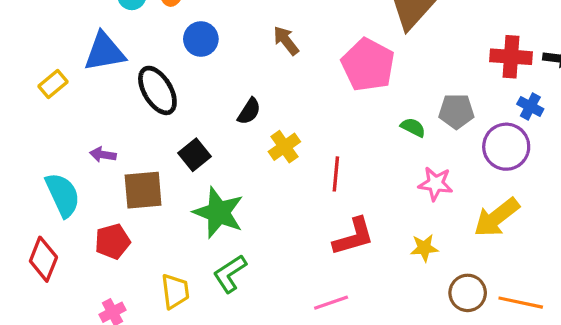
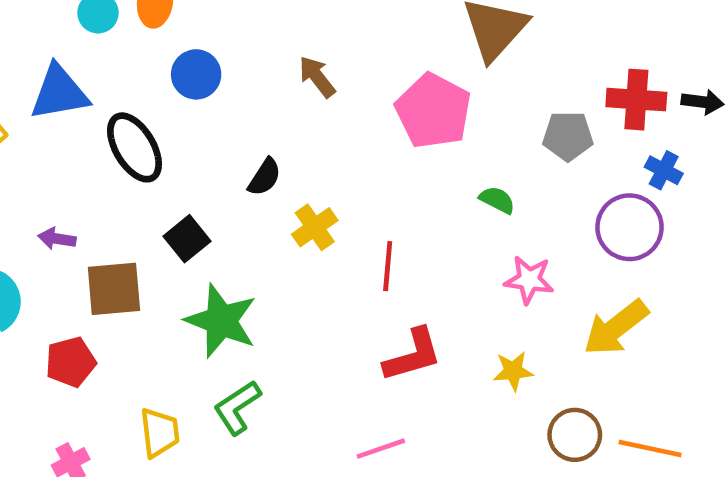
gray pentagon: (456, 111) -> (568, 136), moved

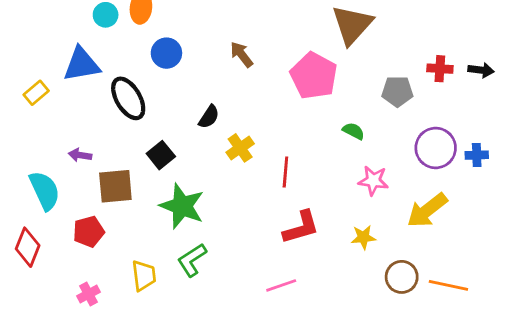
red cross: (636, 100) -> (440, 69), size x0.7
blue cross: (664, 170) -> (477, 155), moved, turned -30

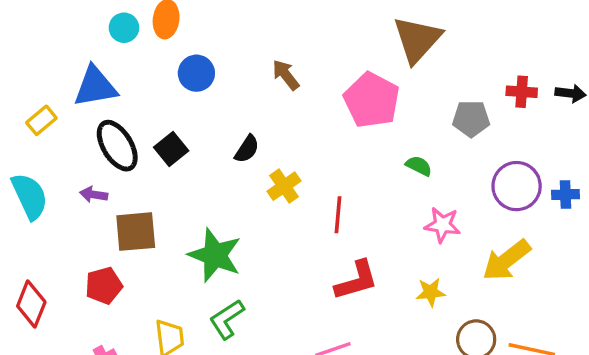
black ellipse: (128, 98) -> (117, 146), moved
black square: (161, 155) -> (171, 149), moved
cyan semicircle: (45, 190) -> (30, 196), moved

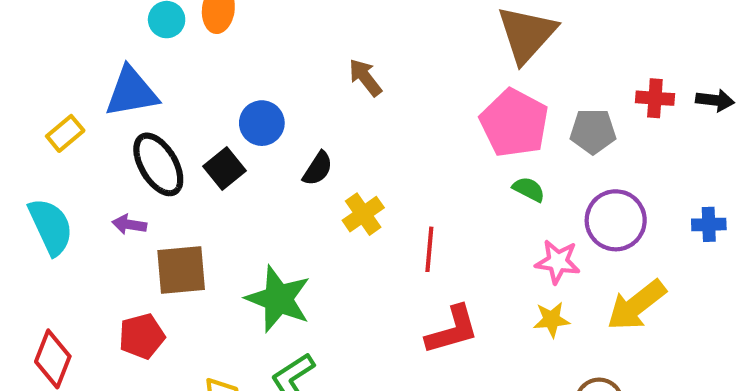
blue circle: (196, 73) -> (262, 123), moved
pink pentagon: (372, 100) -> (514, 123), moved
purple circle: (517, 186) -> (616, 220), moved
yellow star: (431, 292) -> (552, 320), moved

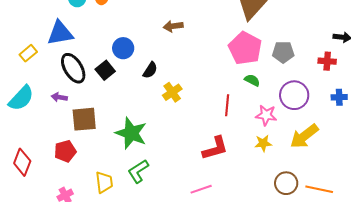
brown arrow: (365, 78) -> (173, 26), turned -60
red cross: (655, 98) -> (327, 61), moved
cyan semicircle: (51, 227) -> (21, 98), turned 68
red line: (429, 249) -> (227, 105), moved

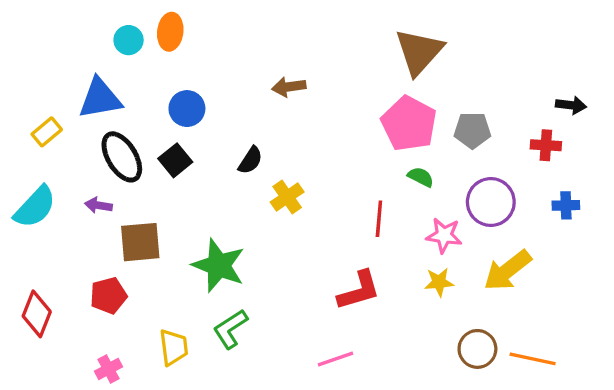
blue circle: (123, 48) -> (187, 109), moved

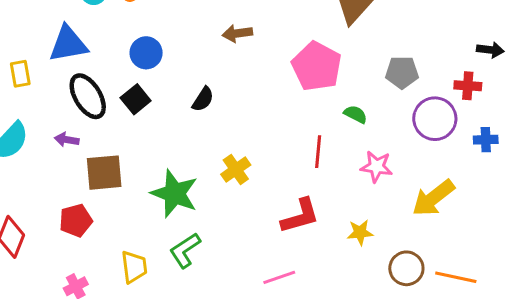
pink pentagon: (409, 124) -> (317, 66), moved
yellow rectangle: (47, 132) -> (20, 74), turned -60
yellow cross: (287, 197) -> (236, 170), moved
purple circle: (491, 202) -> (435, 119), moved
yellow star: (439, 282) -> (360, 232), moved

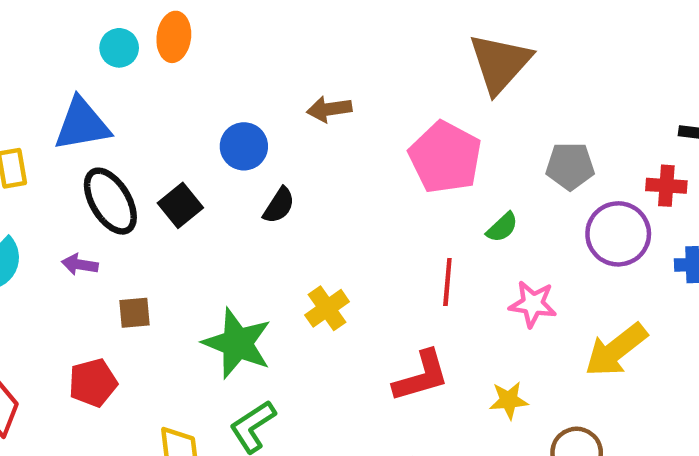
blue circle: (146, 53) -> (244, 146), moved
green semicircle: (356, 114) -> (502, 227), turned 110
brown square: (104, 173) -> (134, 313), size x0.6

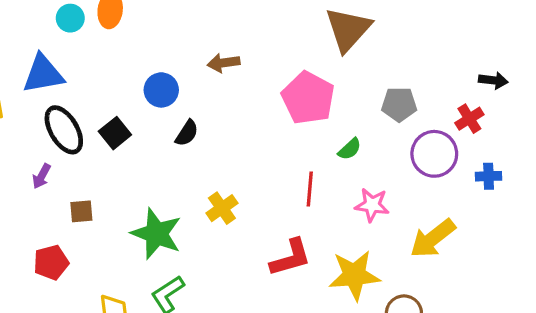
red cross: (666, 186) -> (469, 119), turned -36
purple arrow: (80, 265) -> (41, 176), turned -70
yellow star: (509, 400) -> (354, 275), size x1.8

